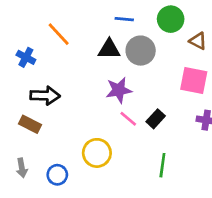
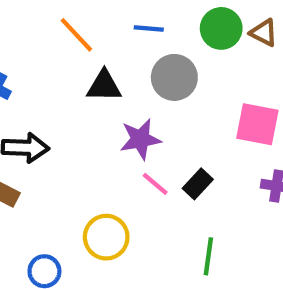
orange line: (59, 34) -> (76, 35), moved
brown triangle: (198, 41) -> (264, 33), moved
black triangle: (109, 49) -> (104, 86), moved

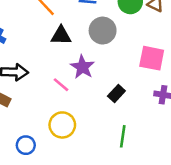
purple star: (140, 139) -> (82, 67), turned -30
pink line: (155, 184) -> (61, 85), moved

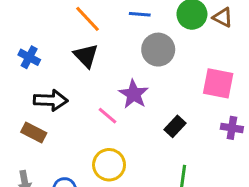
black triangle: (61, 36) -> (86, 56), moved, turned 45

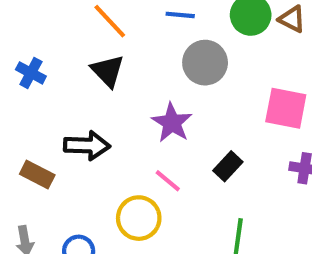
black arrow: (51, 100) -> (87, 146), moved
pink line: (107, 116) -> (168, 181), moved

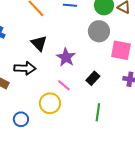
gray circle: (205, 63) -> (99, 31), moved
black triangle: (108, 71) -> (39, 43), moved

